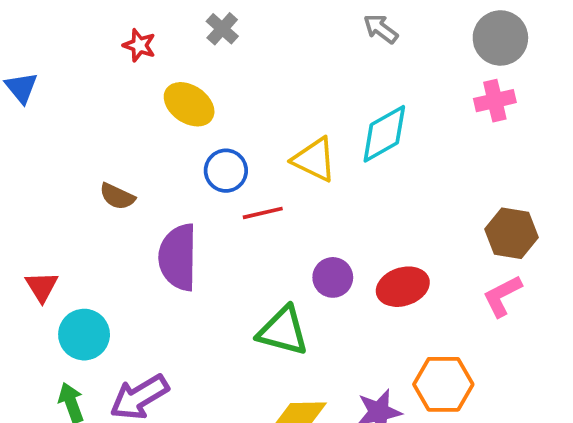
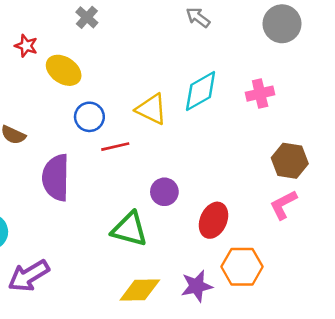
red star: (139, 45) -> (26, 46), moved
pink cross: (495, 101) -> (260, 94), moved
red ellipse: (403, 287) -> (214, 220), moved, turned -48

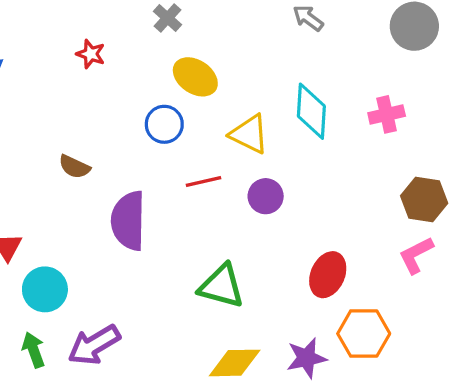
yellow ellipse: (64, 70) -> (195, 77), moved
cyan diamond: (201, 91) -> (311, 111), turned -57
blue circle: (89, 117) -> (164, 124), moved
purple circle: (164, 192) -> (266, 196), moved

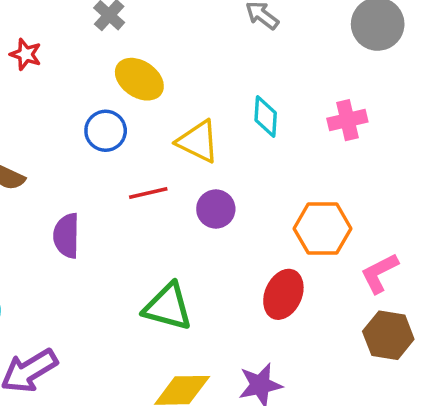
cyan diamond: (311, 111) -> (266, 117), size x0.7
brown hexagon: (424, 199) -> (388, 335), moved
purple semicircle: (128, 221) -> (66, 236), size x0.7
orange hexagon: (364, 334) -> (323, 229), moved

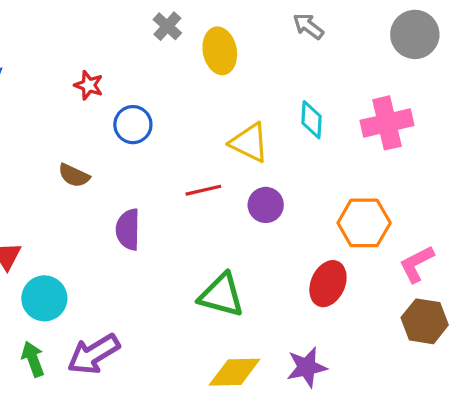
red star: (26, 54) -> (89, 85), moved
yellow ellipse: (139, 79) -> (220, 51), moved, turned 45
pink cross: (347, 120) -> (387, 123), size x1.4
blue circle: (106, 131) -> (133, 125), moved

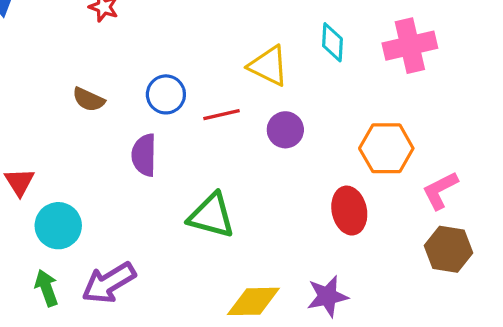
blue circle: (133, 125) -> (166, 94), moved
red ellipse: (328, 284) -> (349, 211), turned -36
green triangle: (221, 295) -> (211, 216), moved

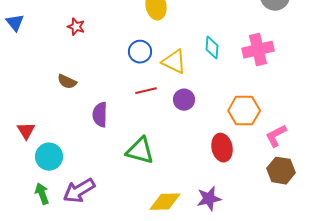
blue circle: (166, 94) -> (140, 52), moved

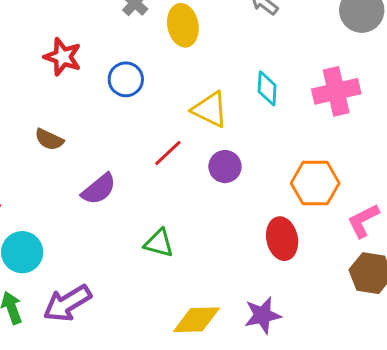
red star: (76, 27) -> (63, 57), size x1.4
blue circle: (140, 52) -> (126, 79), moved
red line: (146, 91) -> (168, 153), turned -30
purple semicircle: (100, 115) -> (99, 189), turned -130
green triangle: (140, 151) -> (159, 243), size x0.7

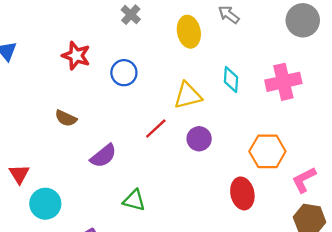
yellow ellipse: (183, 25) -> (189, 32), moved
yellow triangle: (210, 109) -> (188, 95), turned -40
green triangle: (159, 243) -> (134, 200), moved

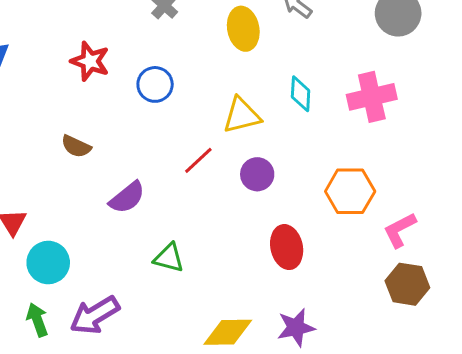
red ellipse: (242, 193) -> (287, 247), moved

